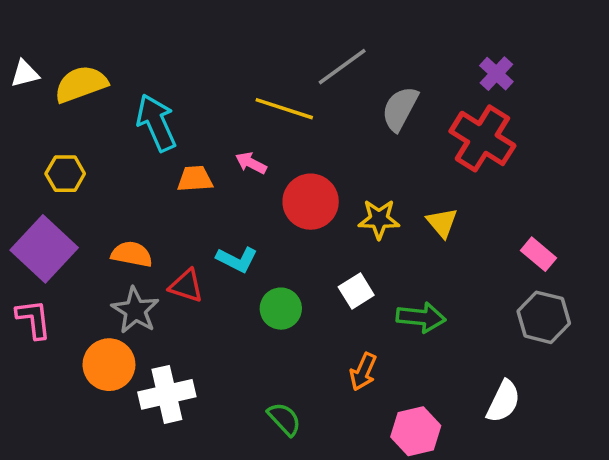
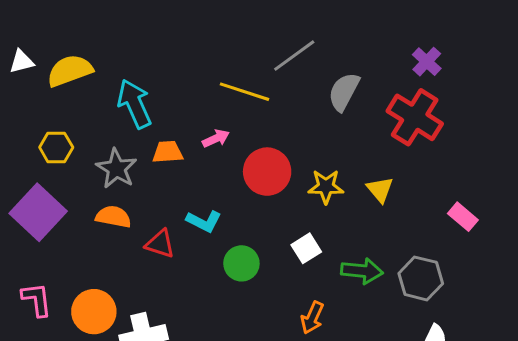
pink arrow: (251, 163) -> (216, 138), turned 128
gray star: (135, 310) -> (116, 169), moved
gray hexagon: (544, 317) -> (421, 278), moved
pink L-shape: (34, 319) -> (37, 300), moved

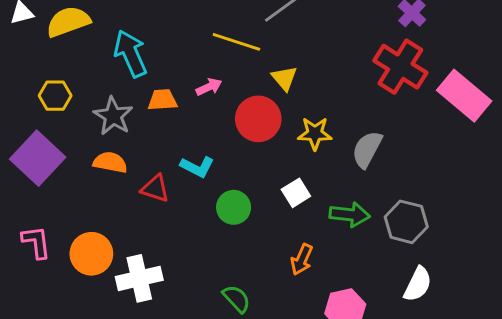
gray semicircle: (344, 92) -> (367, 149), moved
yellow triangle: (380, 190) -> (284, 78), moved
pink rectangle: (463, 217) -> (464, 96), moved, size x1.8

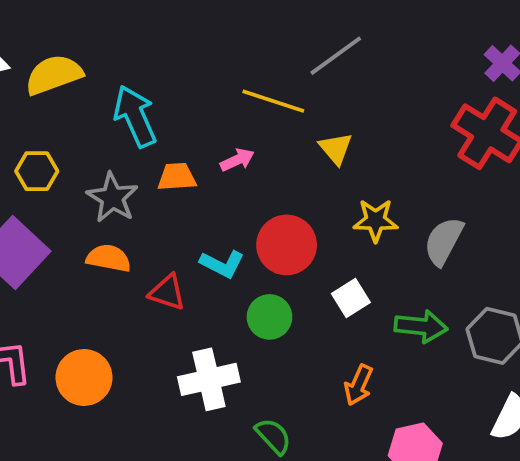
red circle: (258, 119) -> (287, 245), moved
white cross: (139, 278) -> (209, 379), moved

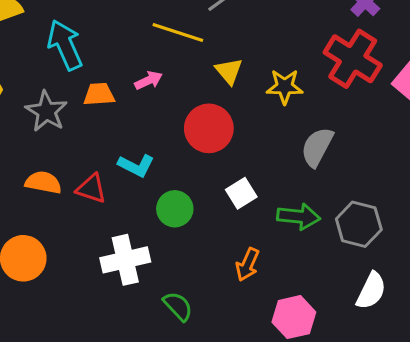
yellow star: (376, 220) -> (285, 87), moved
red circle: (287, 245) -> (209, 128), moved
orange semicircle: (109, 258) -> (43, 182), moved

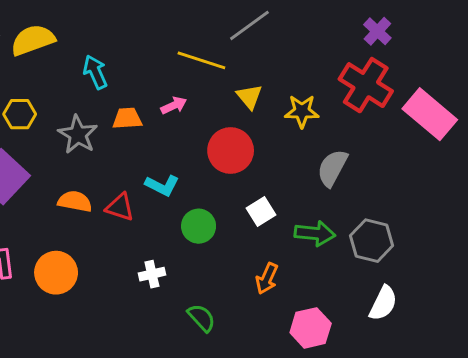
cyan arrow: (65, 45) -> (95, 72), size x0.7
white cross: (125, 260) -> (152, 274), size x0.6

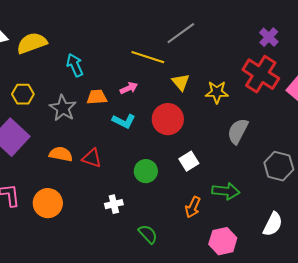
cyan L-shape: (162, 185) -> (124, 121), moved
green arrow: (315, 233) -> (226, 191), moved
gray hexagon: (372, 241) -> (279, 166), moved

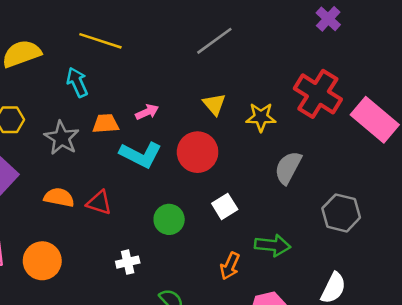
purple cross: (269, 37) -> (328, 19), moved
yellow line: (148, 57) -> (100, 41), moved
cyan L-shape: (124, 121) -> (141, 155), size x1.4

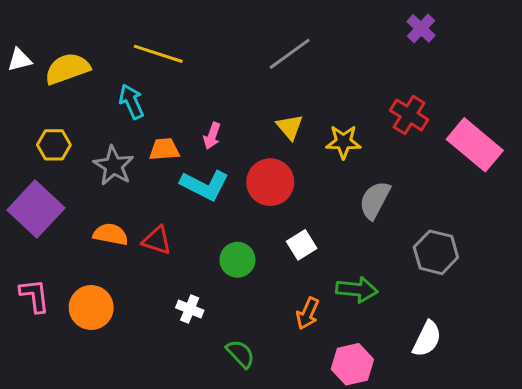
red cross: (318, 94) -> (409, 115), size x0.7
pink arrow: (147, 112) -> (212, 136), turned 135
white cross: (128, 262) -> (190, 309), turned 35

